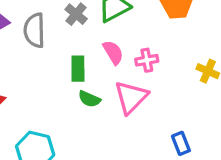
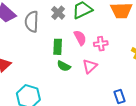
pink triangle: (131, 97) -> (90, 66), size x0.7

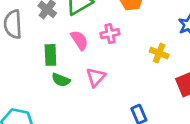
pink cross: (101, 44) -> (110, 34), moved

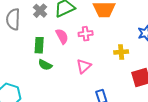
yellow cross: (159, 53) -> (121, 52), turned -32
pink triangle: (96, 77) -> (84, 66), moved

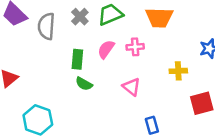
pink semicircle: (62, 36) -> (106, 49), turned -119
pink triangle: (84, 66) -> (131, 87), turned -42

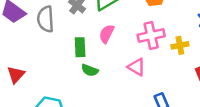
pink cross: (135, 47) -> (151, 35), moved, size x1.5

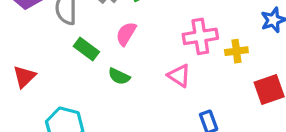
pink semicircle: (107, 34) -> (126, 34), moved
green rectangle: (80, 47) -> (86, 49), moved, turned -54

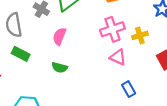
green rectangle: (86, 49) -> (21, 54), moved
pink triangle: (179, 76) -> (118, 57), moved

